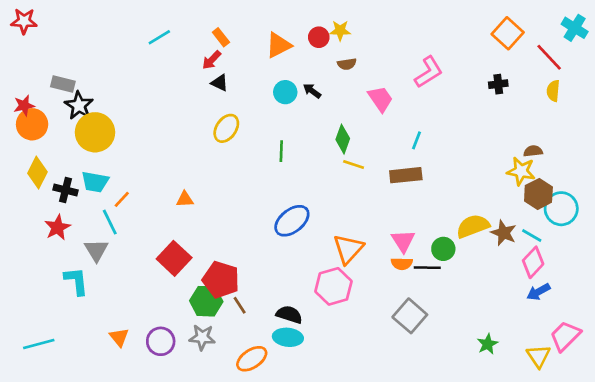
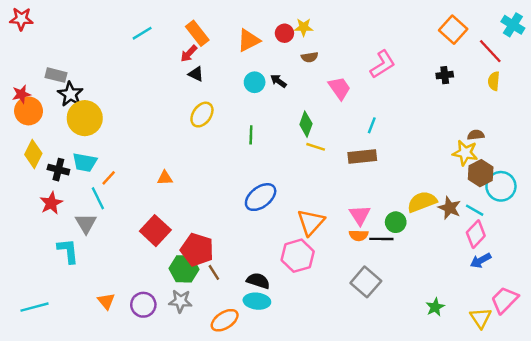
orange rectangle: (221, 37) -> (197, 33), size x1.5

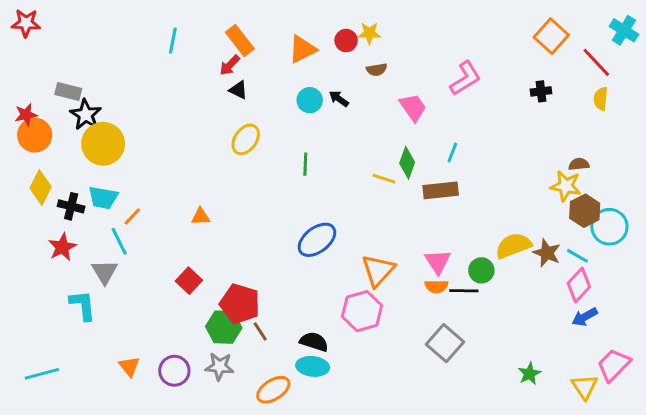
cyan line: (142, 33) -> (173, 40), turned -48
green diamond: (306, 124) -> (407, 163), moved
red square: (155, 231) -> (189, 281), size x0.7

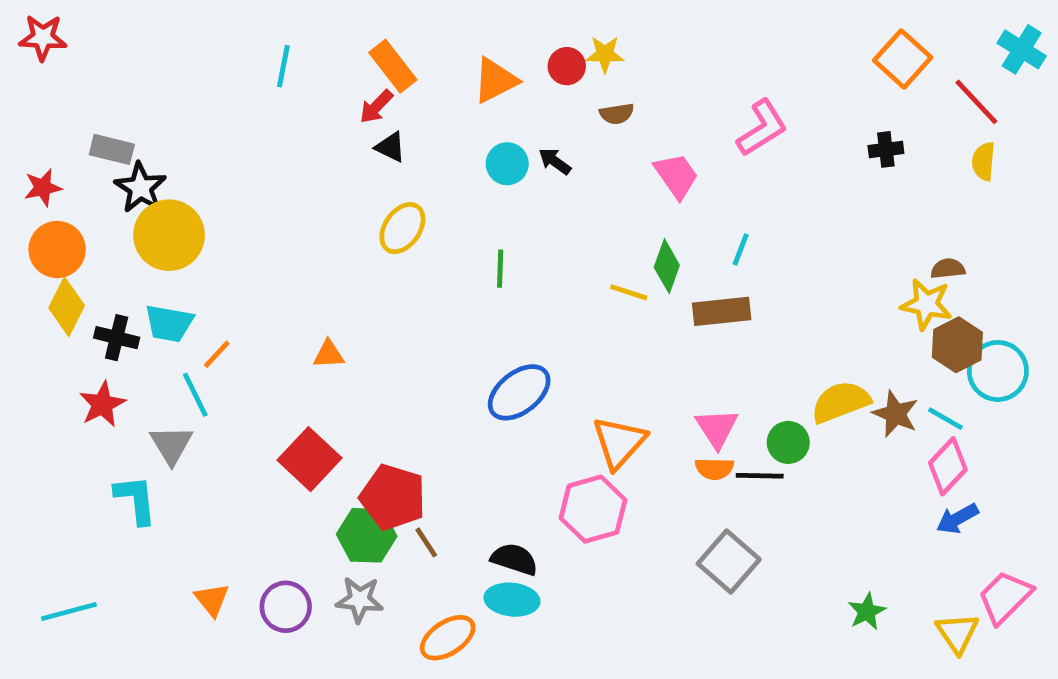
orange circle: (35, 135) -> (57, 249), moved
red square: (189, 281) -> (310, 459), size x1.4

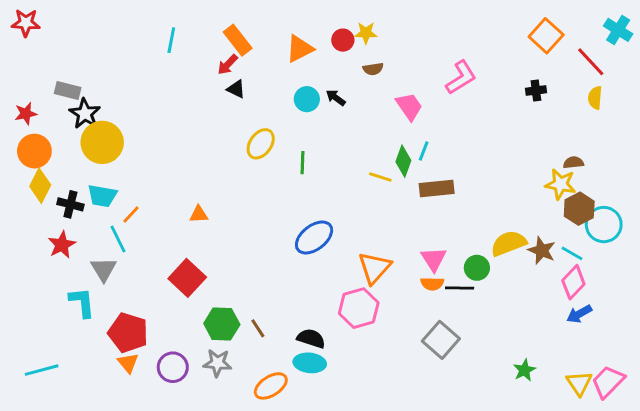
yellow ellipse: (402, 228) -> (261, 144), moved
cyan line: (741, 249) -> (424, 151), moved
red pentagon: (393, 497) -> (128, 333), moved
pink trapezoid: (1005, 597) -> (608, 382), moved

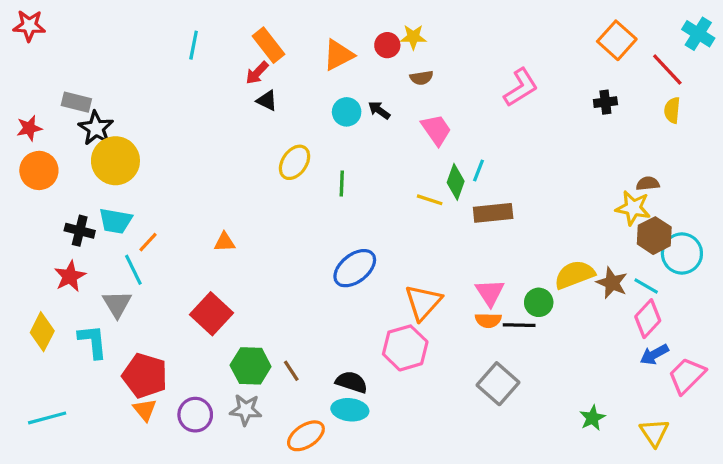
pink trapezoid: (409, 106) -> (436, 130), moved
yellow diamond: (40, 186) -> (42, 332), moved
pink trapezoid: (608, 382) -> (687, 376), moved

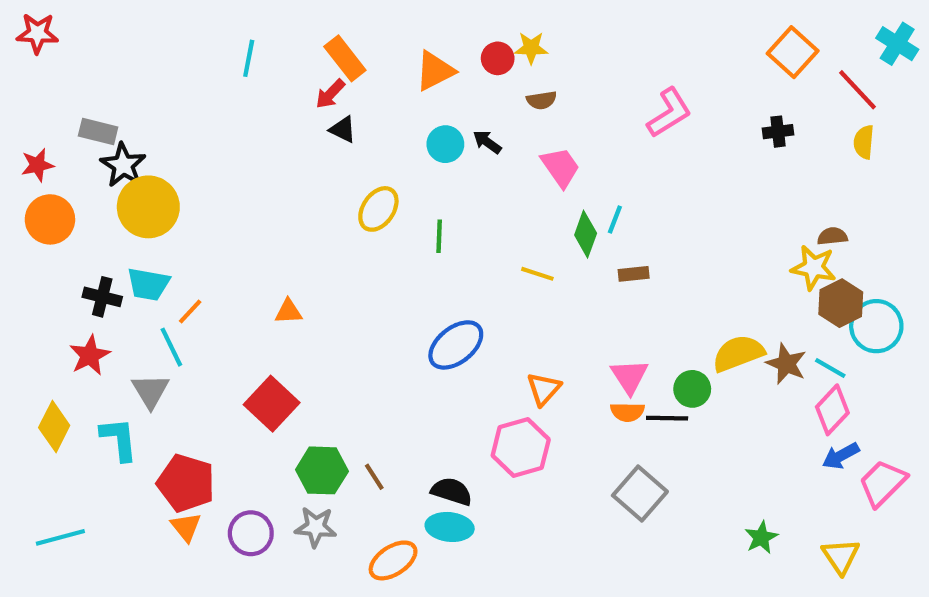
yellow line: (430, 200) -> (537, 274), moved
brown rectangle: (493, 213) -> (634, 274), size x0.6
orange triangle: (423, 302) -> (544, 389), size x0.7

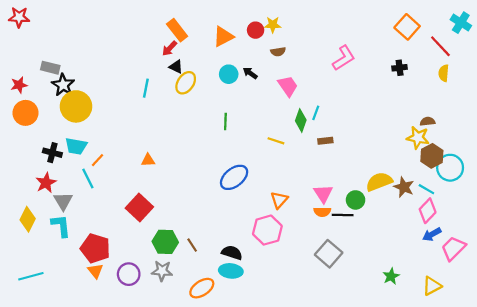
cyan line: (249, 58) -> (146, 88), moved
yellow ellipse: (378, 209) -> (186, 83), moved
gray triangle: (150, 391) -> (63, 201), moved
yellow triangle: (841, 556) -> (432, 286), turned 36

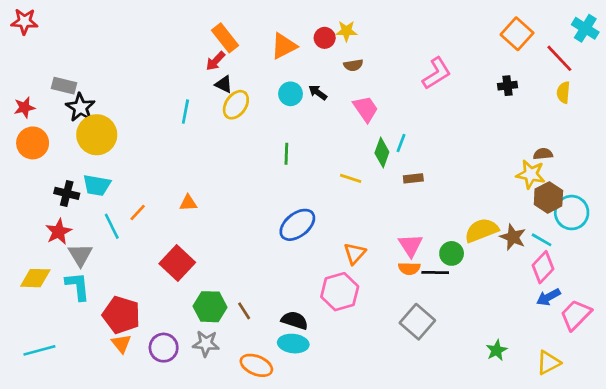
orange line: (98, 160) -> (138, 213), moved
yellow diamond: (28, 219) -> (35, 278), turned 65
orange ellipse: (202, 288) -> (256, 365), turned 55

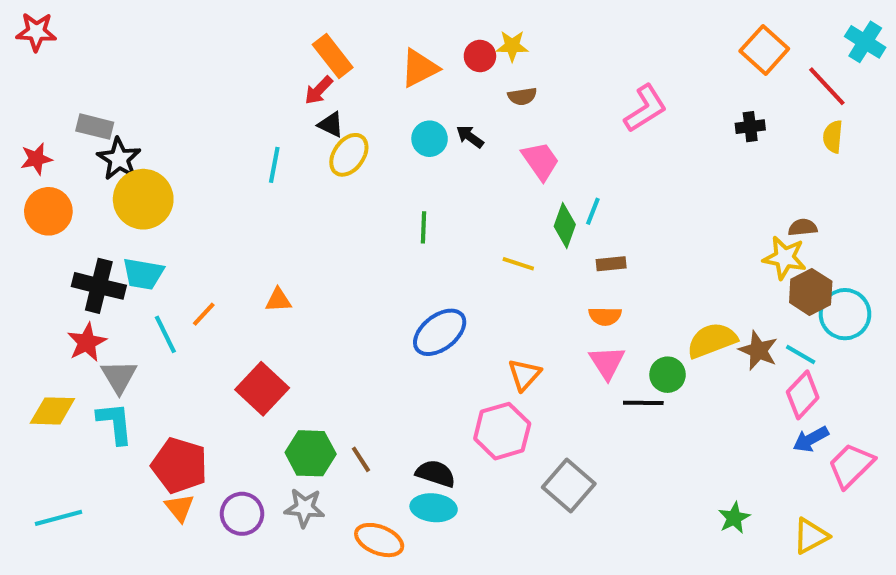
black cross: (67, 193) -> (99, 286), size x1.4
orange semicircle: (409, 268) -> (605, 316), moved
gray square: (417, 322) -> (569, 486), moved

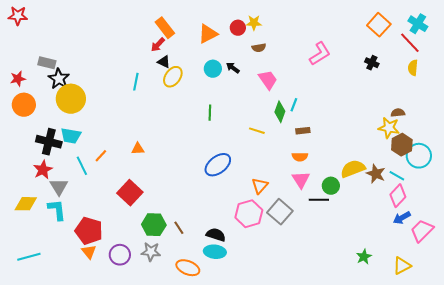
cyan cross: (865, 42) -> (418, 24), moved
black cross: (750, 127) -> (372, 63), turned 32
gray square: (569, 486) -> (280, 212), moved

